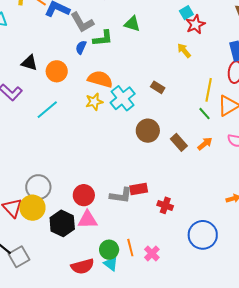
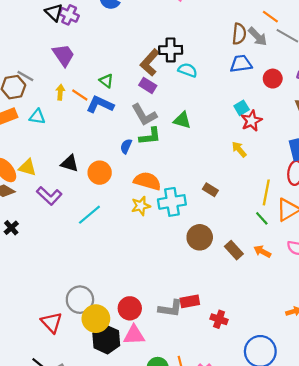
gray L-shape: (82, 22) -> (144, 115), moved
cyan cross: (123, 98) -> (172, 202), turned 30
orange arrow: (205, 144) -> (262, 251), turned -112
yellow circle: (32, 208) -> (96, 319), moved

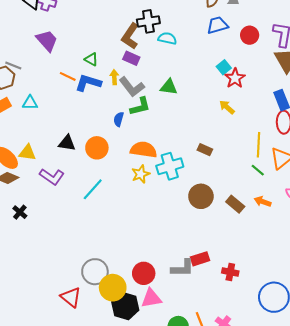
yellow arrow: (60, 92) -> (114, 77), moved

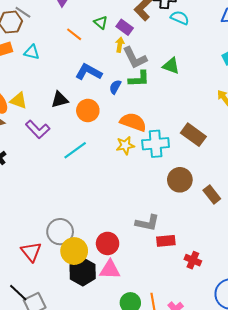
purple rectangle: (131, 58) -> (125, 27), moved
blue L-shape: (88, 83) -> (89, 72), moved
black triangle: (67, 143) -> (60, 100), turned -36
brown rectangle: (205, 150) -> (193, 135), size x1.6
gray L-shape: (183, 268) -> (147, 223), moved

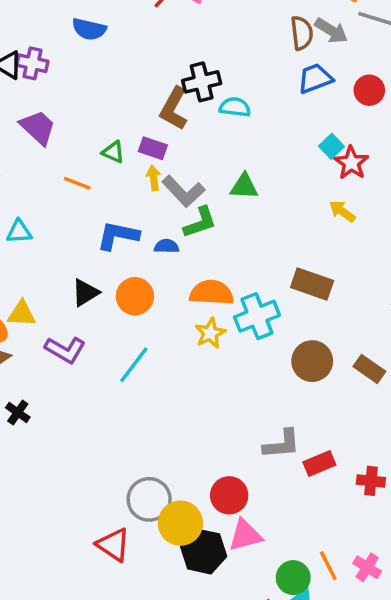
blue semicircle: (115, 87) -> (167, 246), turned 80

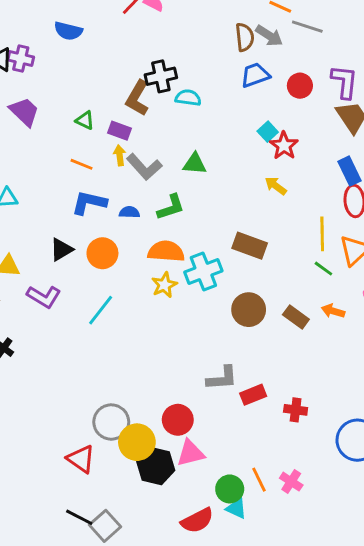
green triangle: (113, 152) -> (85, 120), moved
orange line: (77, 183) -> (82, 164), moved
green L-shape: (200, 222) -> (171, 207), moved

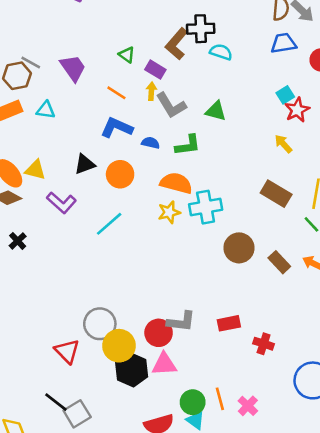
purple trapezoid: (24, 112) -> (73, 68), moved
brown rectangle: (250, 246) -> (276, 194), moved
gray L-shape: (222, 378) -> (181, 321), moved

